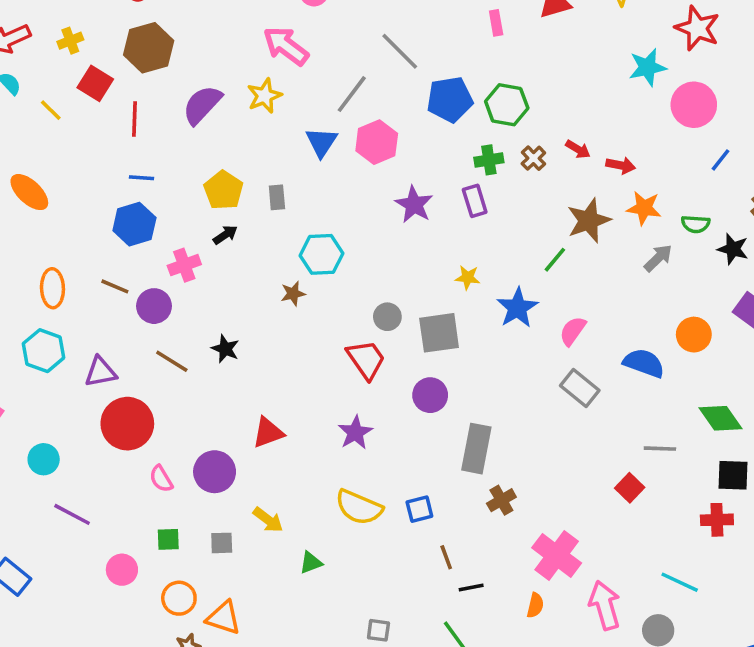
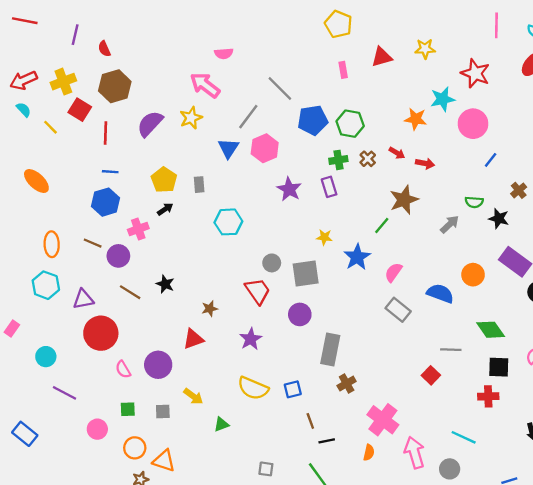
yellow cross: (70, 41) -> (63, 82), size x1.5
orange star: (644, 208) -> (416, 119), moved
brown star: (293, 294) -> (210, 309), moved

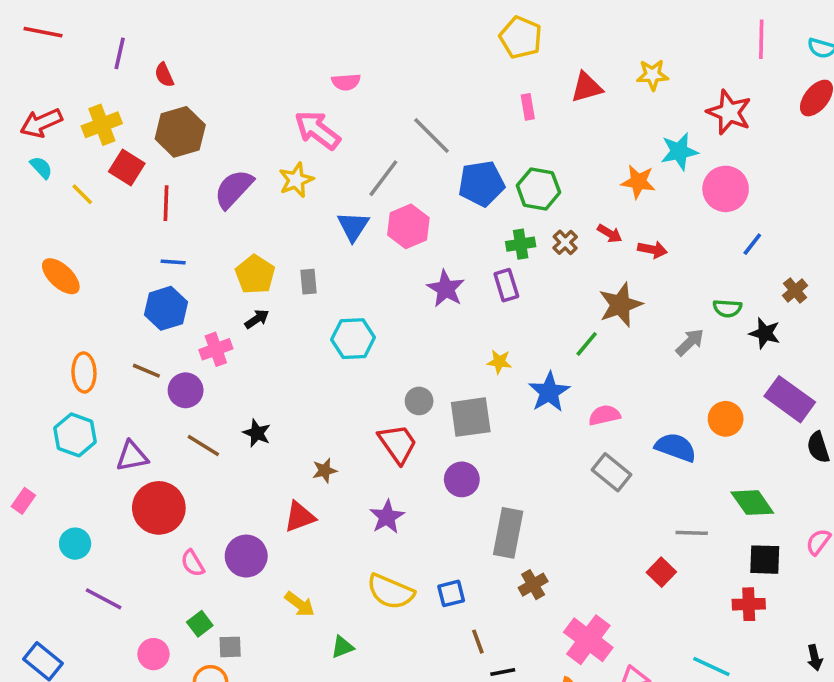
pink semicircle: (393, 272) -> (604, 415), turned 42
green square: (128, 409) -> (200, 624), turned -35
gray square: (163, 412) -> (230, 647), moved

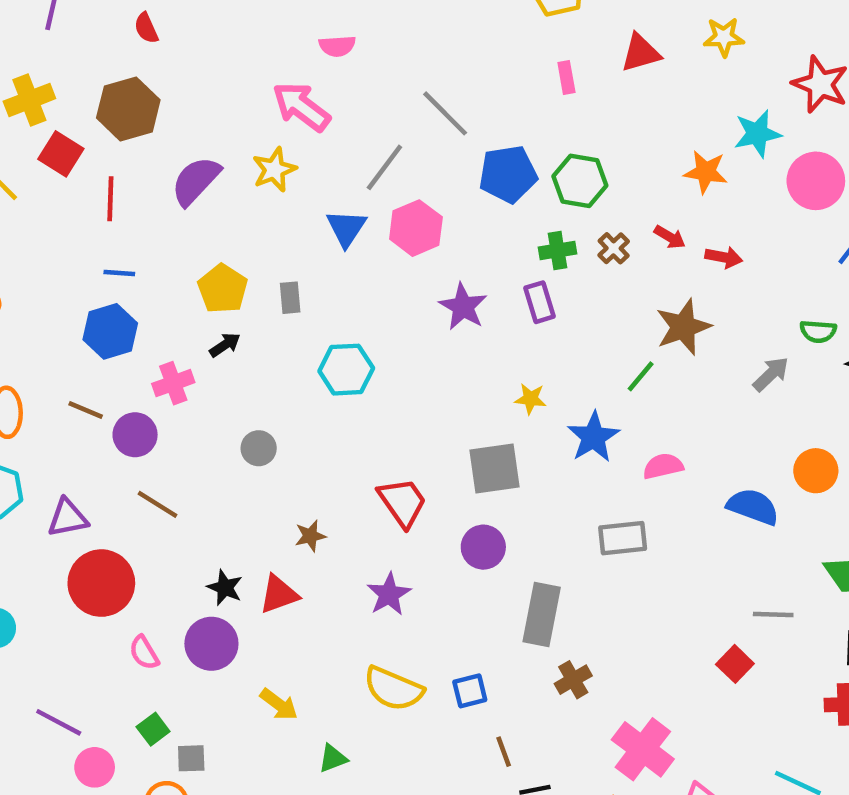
red semicircle: (164, 75) -> (146, 28), moved
gray circle: (419, 401) -> (259, 448), moved
black star: (257, 433) -> (225, 588), moved
gray rectangle: (612, 472) -> (623, 538), moved, turned -45
purple line: (104, 599) -> (59, 722), moved

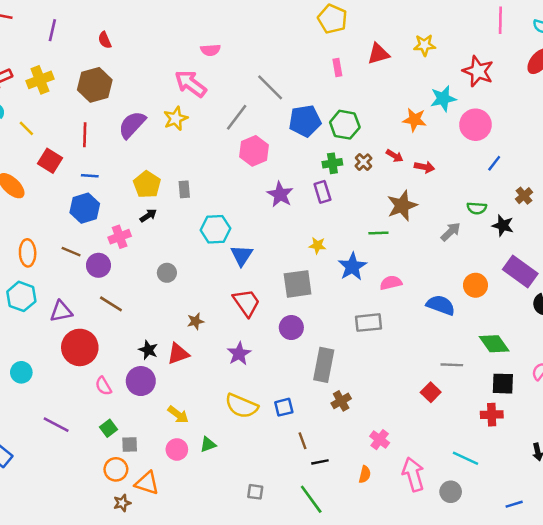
red square: (61, 154) -> (50, 161), moved
blue triangle: (346, 228) -> (242, 255), moved
green line: (641, 376) -> (378, 233), turned 48
pink cross: (643, 749) -> (380, 440), size x0.6
pink circle: (95, 767) -> (177, 449), moved

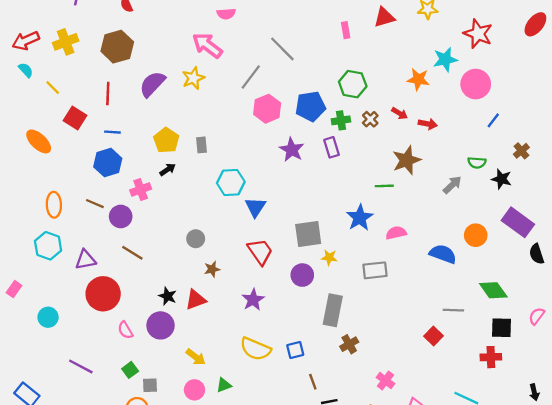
blue pentagon: (305, 121) -> (310, 106), moved
yellow star: (317, 245) -> (329, 257), moved
gray circle: (167, 273) -> (196, 239), moved

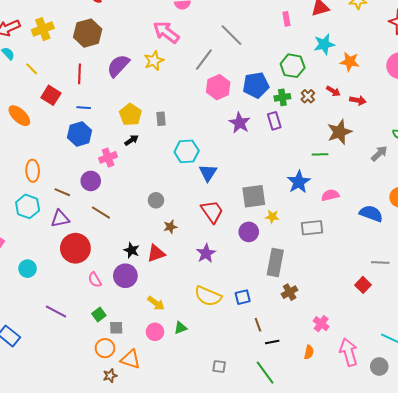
cyan star: (445, 59) -> (324, 44), moved
brown line: (95, 204) -> (62, 192), moved

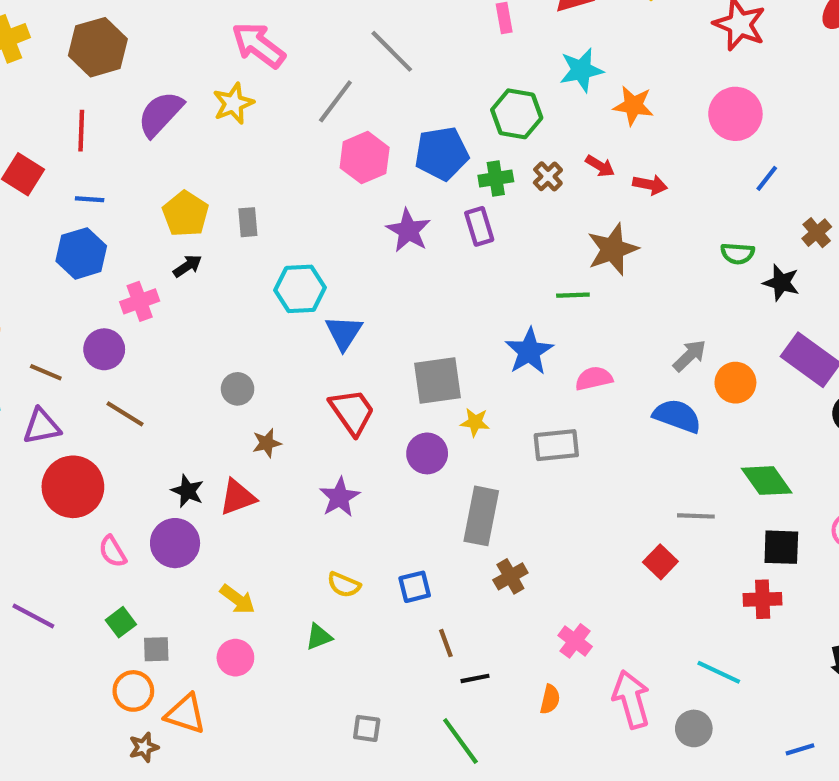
gray arrow: (379, 153) -> (690, 356), moved
yellow semicircle: (208, 296) -> (344, 585), size x0.6
green triangle: (180, 328) -> (319, 637), moved

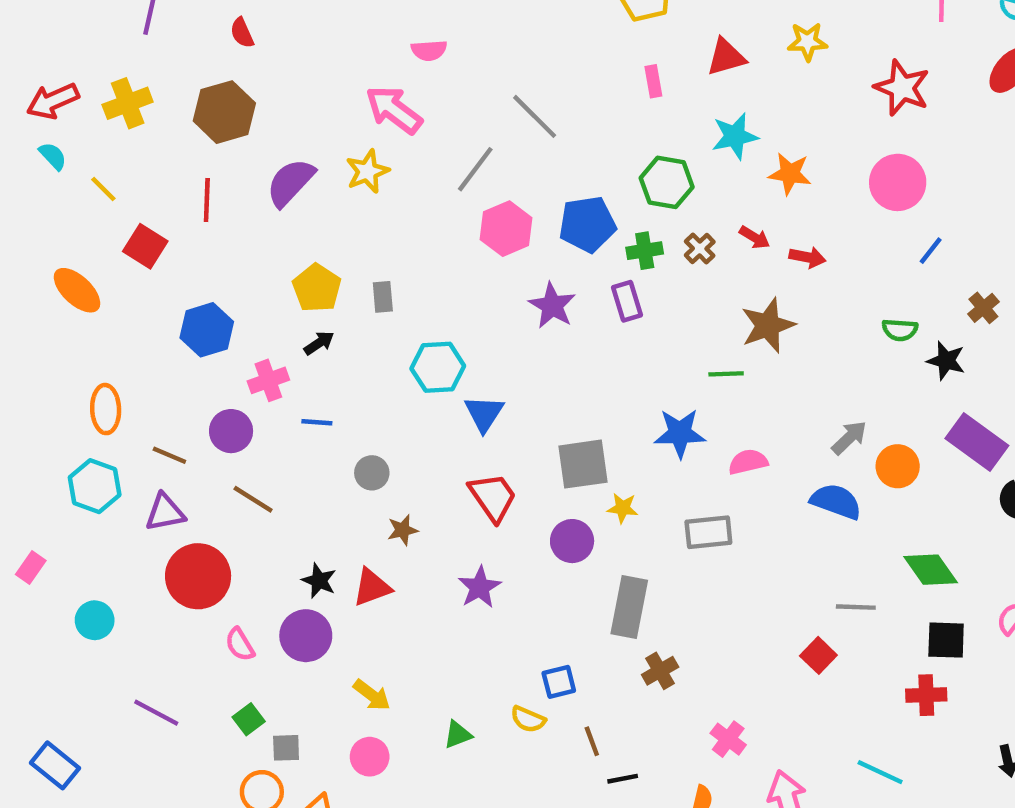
blue line: (90, 199) -> (317, 422), moved
blue star: (529, 351) -> (680, 433), turned 30
yellow semicircle: (344, 585) -> (528, 719), moved

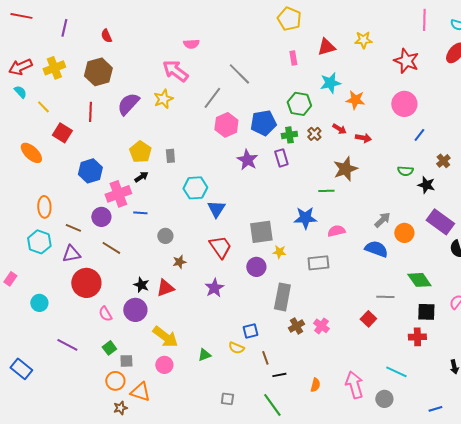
pink cross: (268, 380) -> (118, 194), size x1.4
yellow arrow: (372, 695) -> (165, 337), size x1.5
pink cross: (728, 739) -> (321, 326), moved

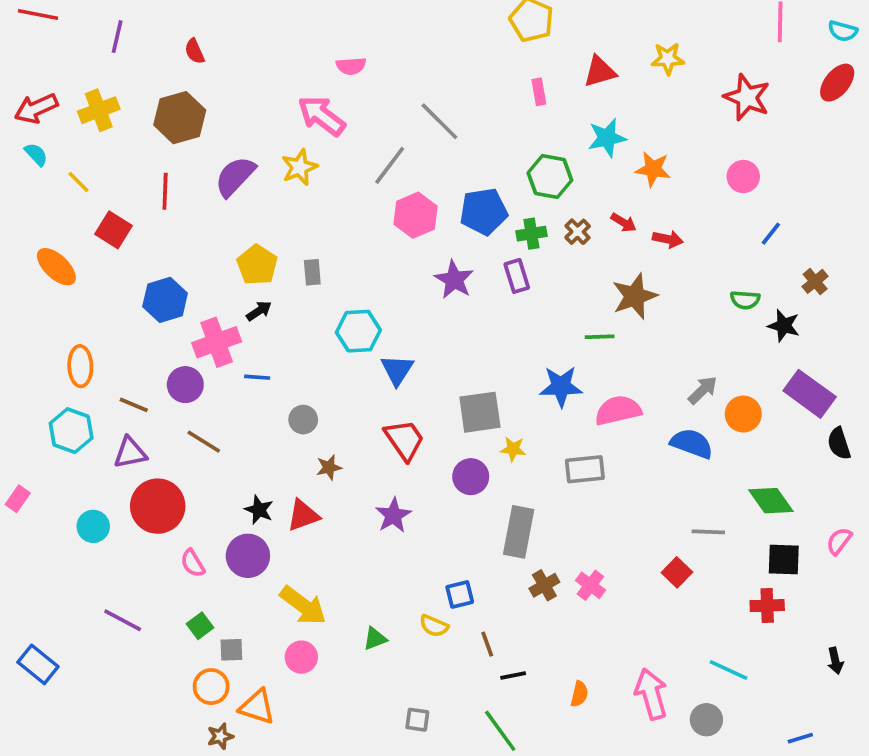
pink circle: (404, 104) -> (743, 176), size x0.7
pink semicircle: (336, 231) -> (618, 410), size x1.4
cyan circle: (39, 303) -> (93, 526), moved

